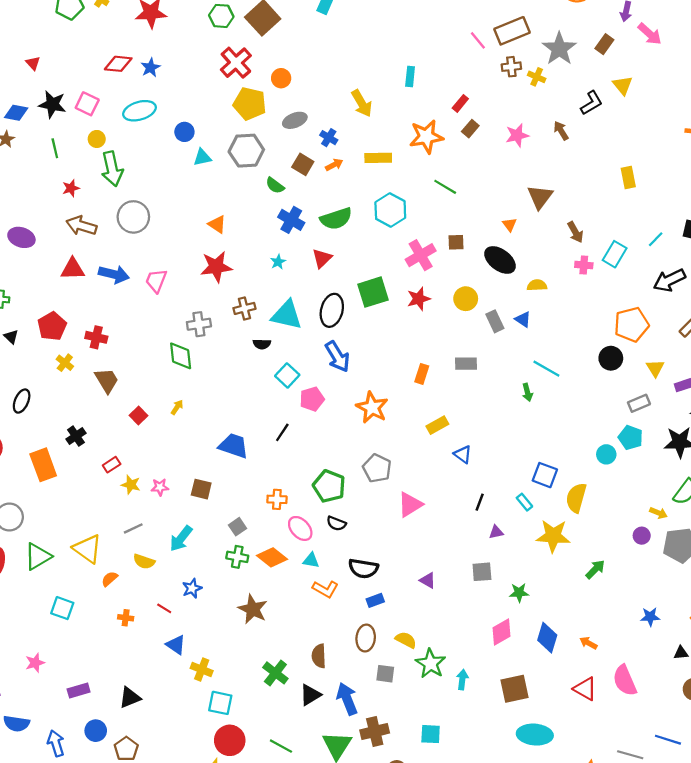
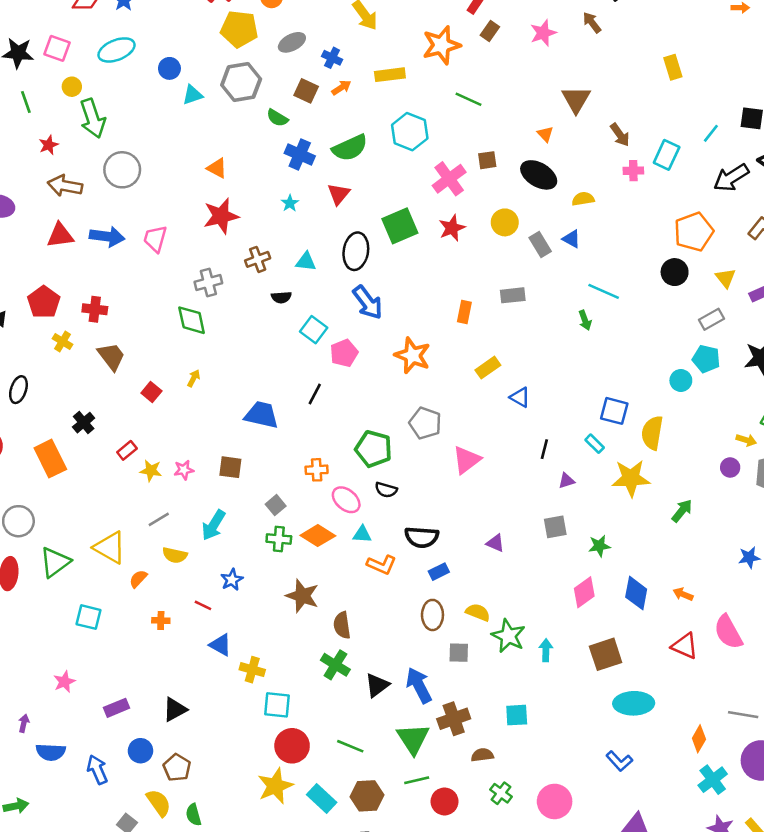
cyan triangle: (287, 315) -> (306, 262), size x0.6
brown semicircle: (319, 656) -> (342, 625), moved

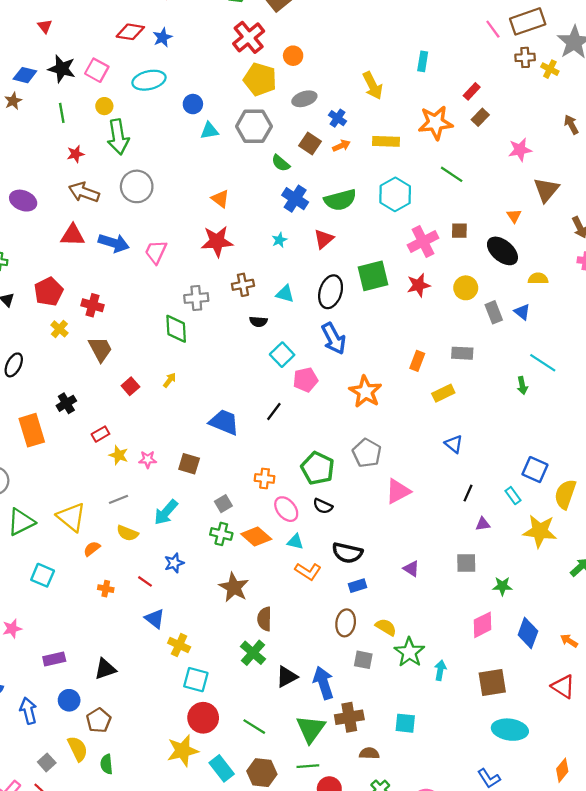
pink star: (543, 33) -> (520, 150), moved
yellow rectangle: (488, 368) -> (443, 393), moved

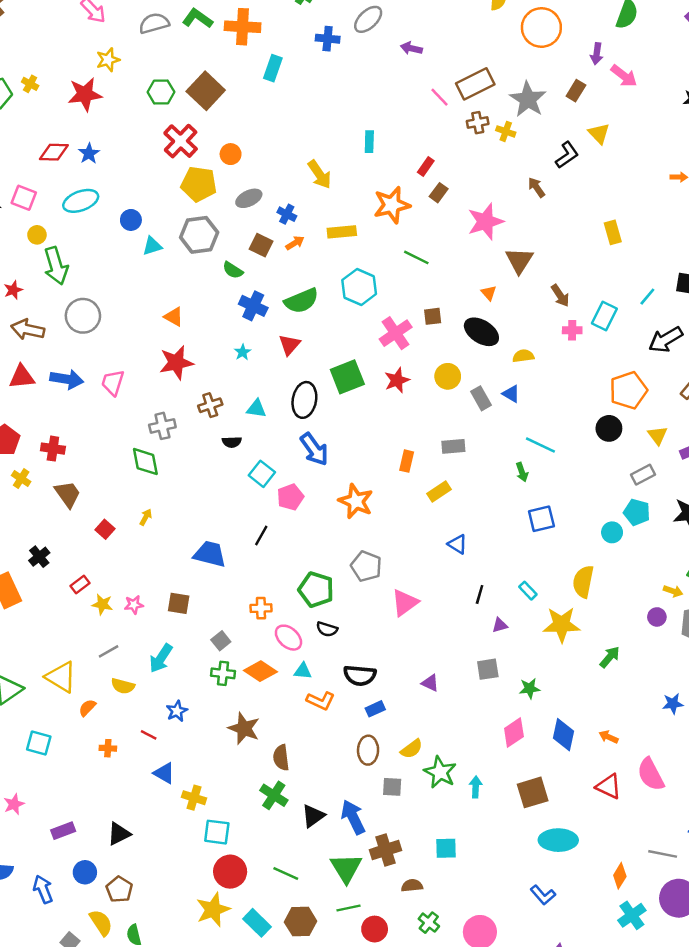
pink star: (520, 150) -> (485, 222), size x1.4
blue square: (535, 470) -> (541, 519), moved, turned -30
yellow semicircle: (386, 627) -> (412, 749), turned 120

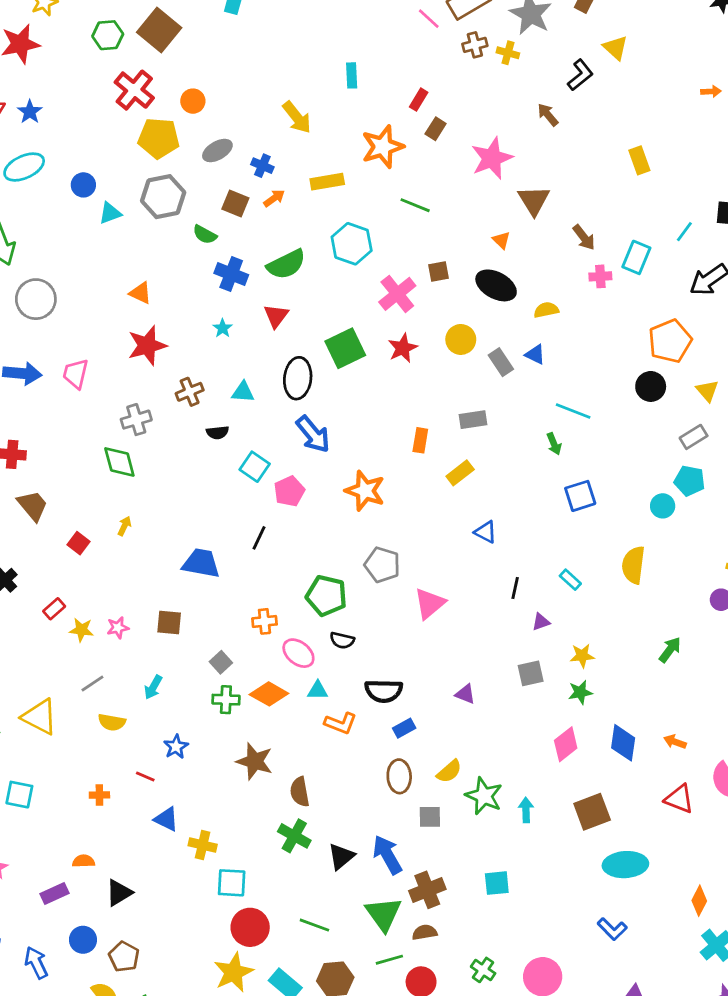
yellow star: (562, 625) -> (582, 656), moved, size x0.6
cyan arrow: (161, 658) -> (153, 687), size x0.7
orange semicircle: (87, 708) -> (84, 861), moved, turned 48
brown semicircle: (412, 886) -> (425, 932), moved

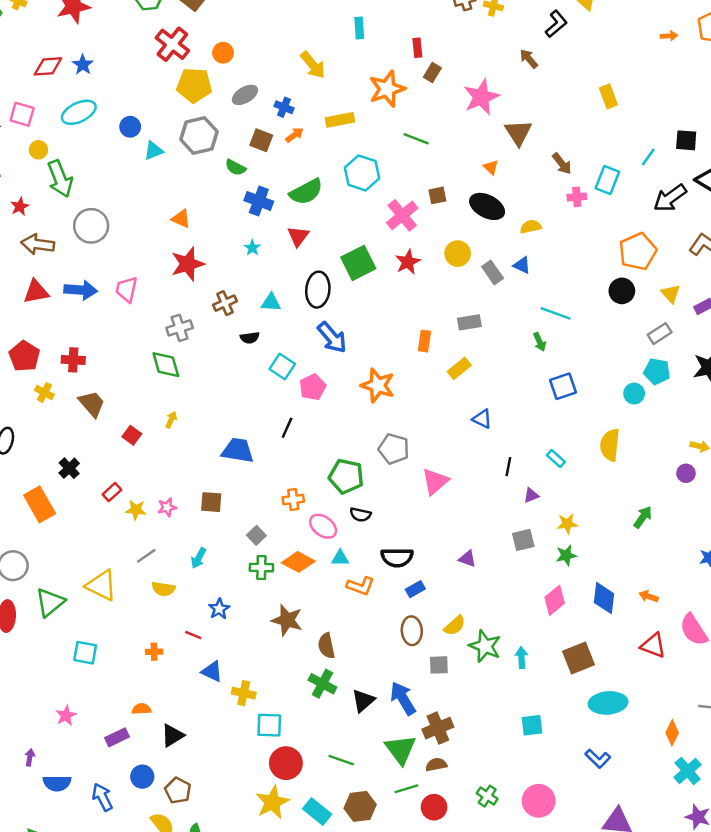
red rectangle: (419, 100) -> (417, 48), turned -36
cyan square: (497, 883) -> (532, 725), moved

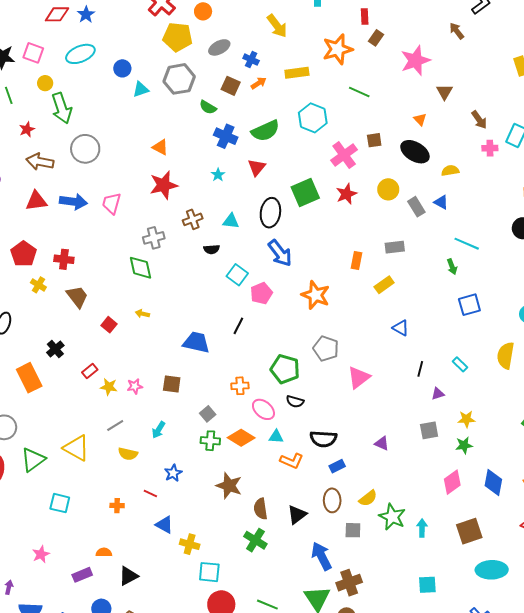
brown triangle: (518, 133) -> (444, 92), size x0.7
yellow arrow: (171, 420) -> (142, 314), turned -104
black triangle: (363, 701) -> (297, 515), moved

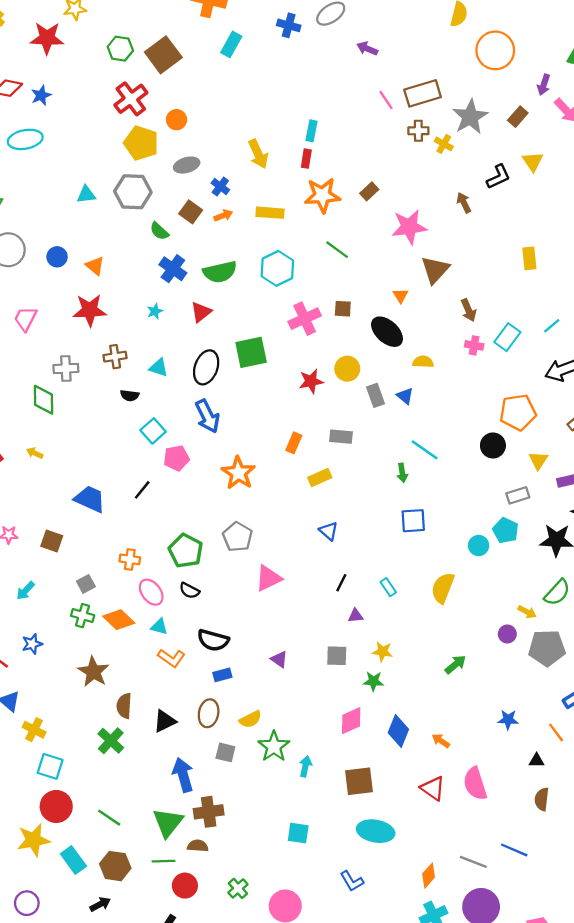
red rectangle: (365, 17) -> (306, 159), moved
blue circle: (122, 68) -> (57, 257), moved
brown triangle: (444, 92) -> (435, 270), size x1.5
red star: (346, 194) -> (311, 381), moved

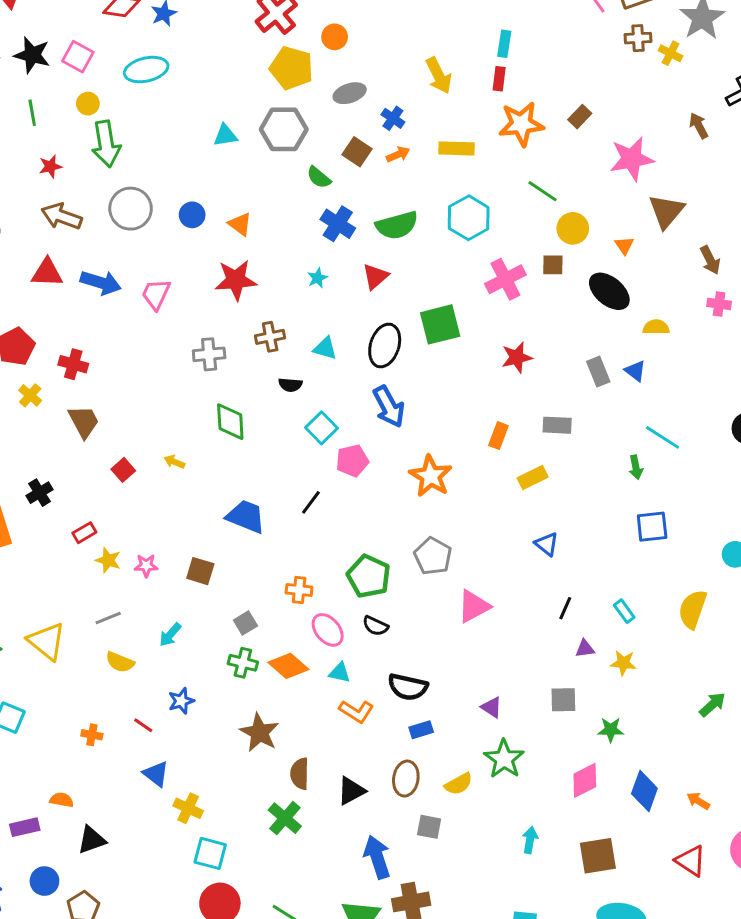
yellow circle: (347, 369) -> (573, 228), moved
green diamond: (44, 400) -> (230, 422), moved
yellow star: (382, 652) -> (623, 663), moved
green star: (274, 746) -> (504, 759), moved

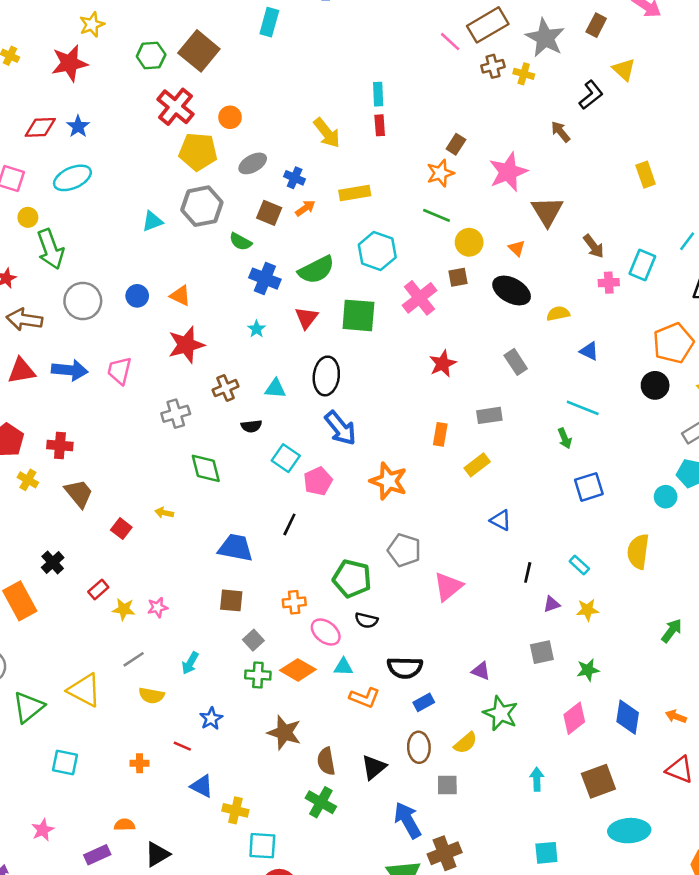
orange star: (521, 124) -> (440, 173), moved, size x0.7
green square: (440, 324) -> (358, 315), moved, turned 30
blue triangle: (635, 371) -> (589, 351), moved
brown square: (200, 571) -> (231, 600), moved

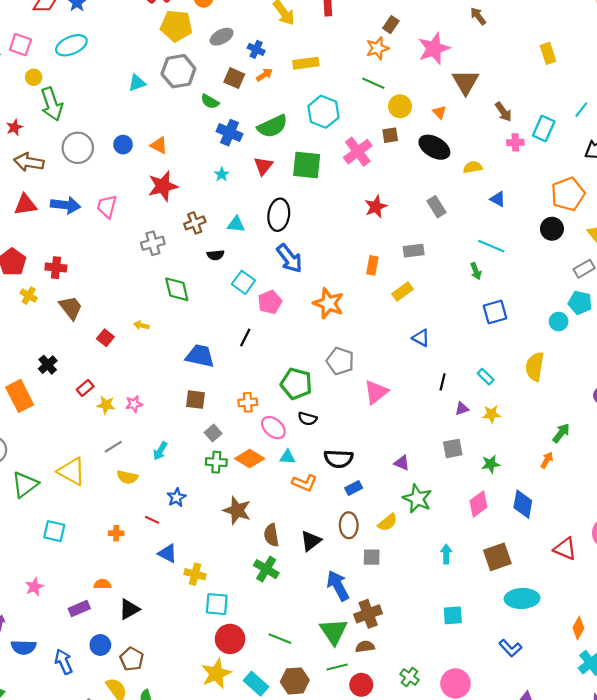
orange arrow: (676, 716) -> (547, 460), moved, turned 98

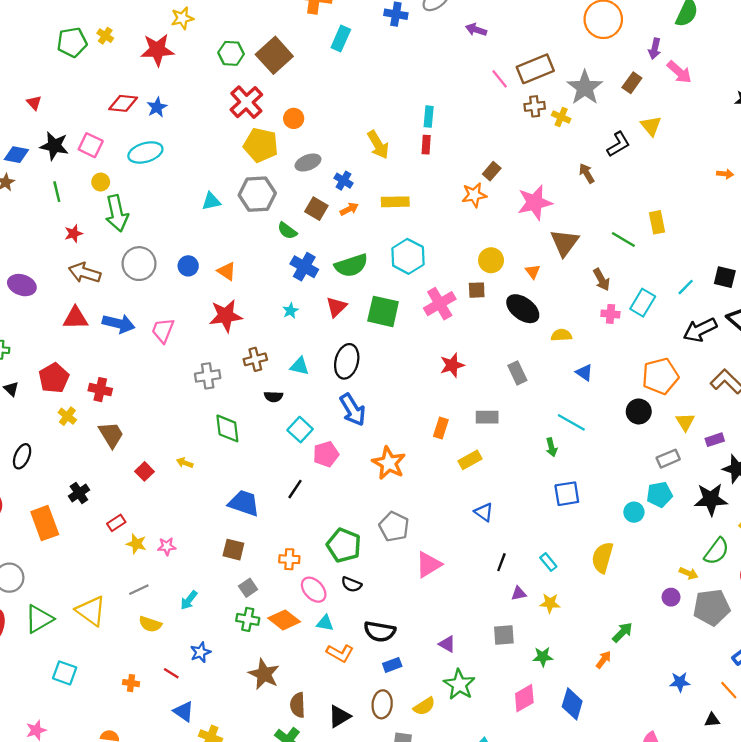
green line: (373, 83) -> (623, 240), moved
cyan pentagon: (580, 303) -> (659, 495), turned -30

